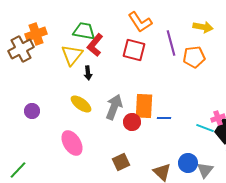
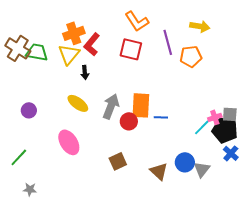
green trapezoid: (84, 31) -> (37, 52), moved
orange cross: (36, 34) -> (74, 33), moved
brown cross: (21, 49) -> (18, 48), turned -30
cyan line: (205, 128) -> (202, 127), turned -66
green line: (18, 170) -> (19, 157), moved

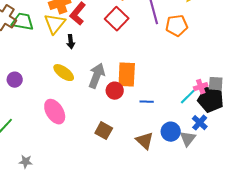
red square: (131, 49) -> (117, 19), turned 30
blue line: (161, 117) -> (147, 102), moved
blue cross: (231, 153) -> (200, 123), moved
brown square: (118, 161) -> (104, 131), turned -36
gray star: (30, 189) -> (26, 162), moved

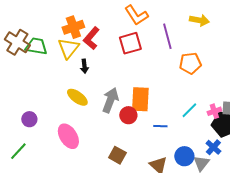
red square: (117, 19) -> (130, 43), turned 30
orange pentagon: (177, 26) -> (190, 63), moved
purple circle: (15, 80) -> (29, 119), moved
cyan line: (188, 97) -> (189, 110), moved

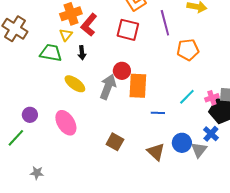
red square: (130, 43) -> (128, 30), turned 30
green trapezoid: (36, 46) -> (51, 53), moved
yellow triangle: (68, 48) -> (66, 35), size x0.6
red circle: (128, 115) -> (122, 71), moved
purple circle: (29, 119) -> (30, 115), moved

